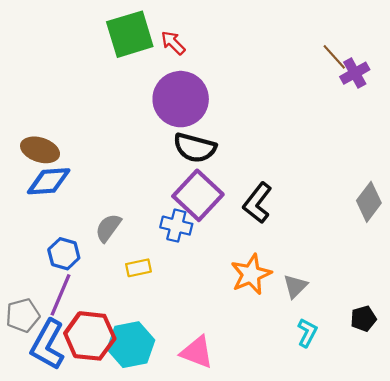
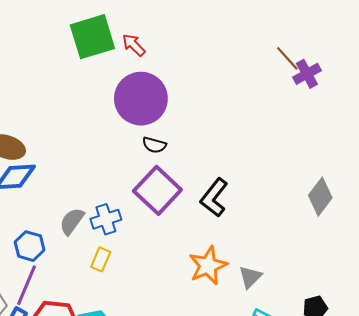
black semicircle: (195, 148) -> (154, 145), size x0.6
blue cross: (176, 226) -> (106, 219), moved, turned -32
yellow rectangle: (138, 268) -> (101, 259), turned -55

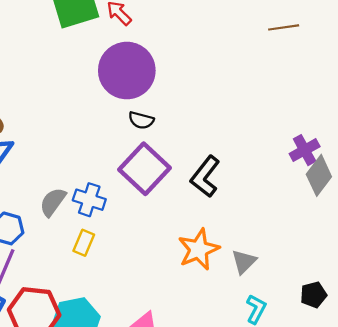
brown line: (287, 58) -> (284, 27), turned -56
purple cross: (307, 74) -> (305, 150), moved
blue cross: (106, 219) -> (89, 200), turned 36

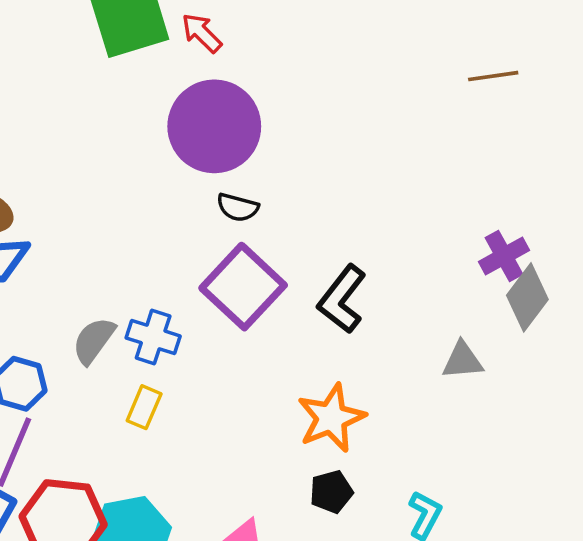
brown line: (284, 27) -> (493, 76), moved
gray triangle: (244, 262) -> (463, 360), moved, turned 40
black pentagon: (313, 295) -> (331, 492), moved

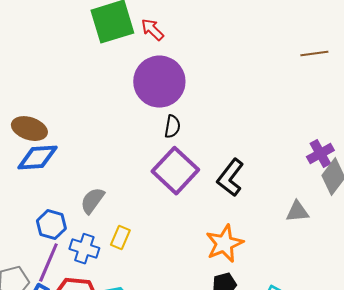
black semicircle: (238, 207) -> (172, 127), turned -95
blue cross: (153, 337) -> (84, 249), moved

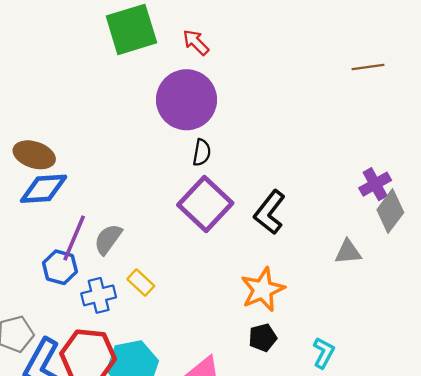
red arrow: (152, 30) -> (196, 42), moved
yellow rectangle: (120, 238) -> (141, 282), turned -70
blue cross: (84, 249) -> (99, 295), turned -32
purple line: (48, 263) -> (74, 238), moved

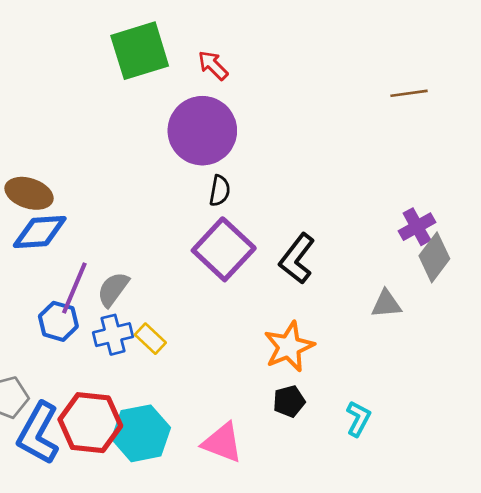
blue cross: (99, 295) -> (113, 335), moved

